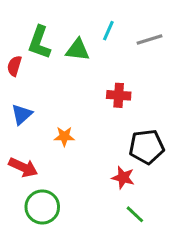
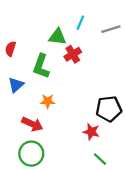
green L-shape: (39, 42) -> (41, 66), moved
red cross: (119, 95) -> (73, 54), moved, turned -35
red arrow: (23, 167) -> (32, 124), moved

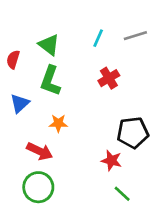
cyan line: (80, 23) -> (98, 38), moved
green triangle: (57, 37) -> (49, 45), moved, turned 30
red cross: (73, 54) -> (109, 78), moved

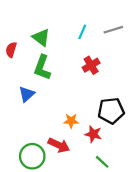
blue triangle: (20, 103) -> (27, 94), moved
orange star: (58, 123) -> (71, 121), moved
red arrow: (40, 151) -> (59, 145), moved

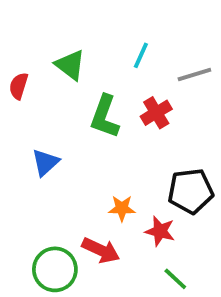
gray line: (113, 30) -> (194, 75), moved
green L-shape: (42, 67) -> (105, 117), moved

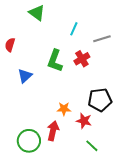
green triangle: (70, 65) -> (37, 13), moved
blue triangle: (45, 162) -> (25, 76), moved
red arrow: (101, 250) -> (53, 131), turned -102

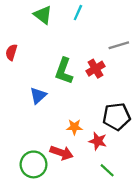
cyan line: (74, 29) -> (78, 13), moved
blue triangle: (25, 76) -> (38, 96), moved
red arrow: (53, 131) -> (62, 153), turned 96

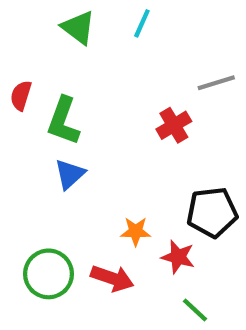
green L-shape: (64, 71) -> (63, 121), moved
green circle: (34, 164) -> (49, 274), moved

